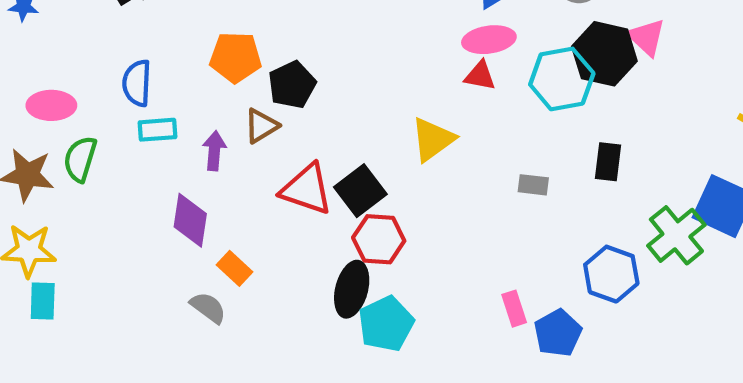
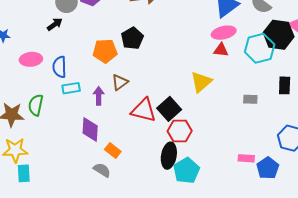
black pentagon: (292, 85) -> (132, 38), moved
pink ellipse: (51, 105) -> (31, 59), moved
pink rectangle: (514, 309) -> (246, 158), turned -63

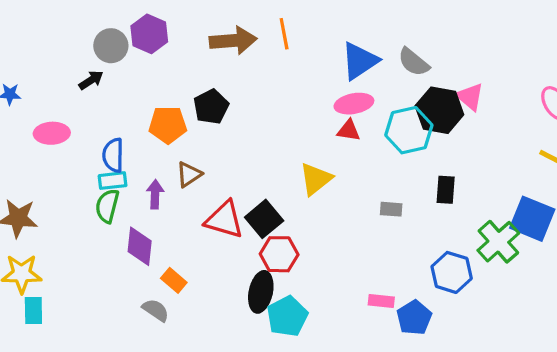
blue semicircle: (60, 67) -> (113, 155), moved
green semicircle: (36, 105) -> (107, 206), moved

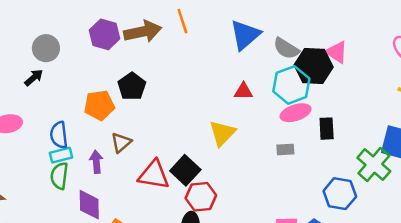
purple hexagon: (149, 34) -> (105, 34), moved
gray semicircle: (414, 62) -> (286, 48), moved
pink ellipse: (354, 104) -> (296, 113), moved

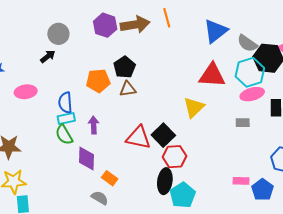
red triangle: (243, 91) -> (212, 75), size x1.8
brown triangle: (121, 143) -> (128, 89), moved, turned 30
green semicircle: (59, 176) -> (64, 135), turned -40

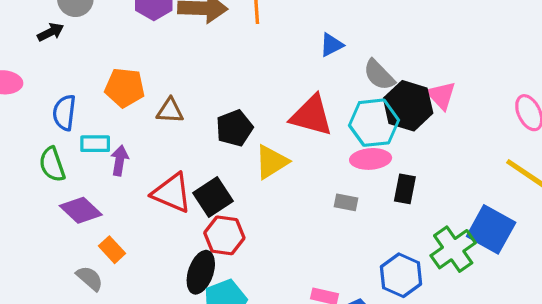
blue triangle: (216, 31) -> (331, 45), size x0.6
black pentagon: (124, 67) -> (234, 128), moved
cyan rectangle: (66, 119) -> (95, 144), moved
purple arrow: (94, 125) -> (120, 160), moved
purple diamond: (86, 158) -> (81, 210), turned -60

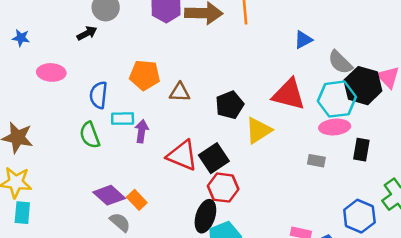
purple diamond: (81, 210) -> (109, 195), moved

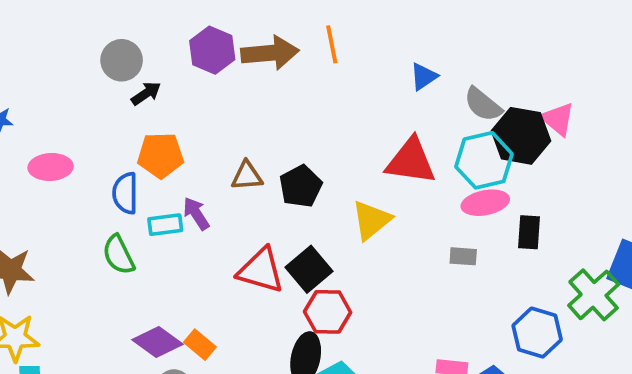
black arrow: (87, 33) -> (146, 93), moved
orange pentagon: (145, 75) -> (161, 155), moved
black pentagon: (230, 105) -> (301, 186), moved
purple arrow: (142, 131) -> (196, 214), moved, turned -35

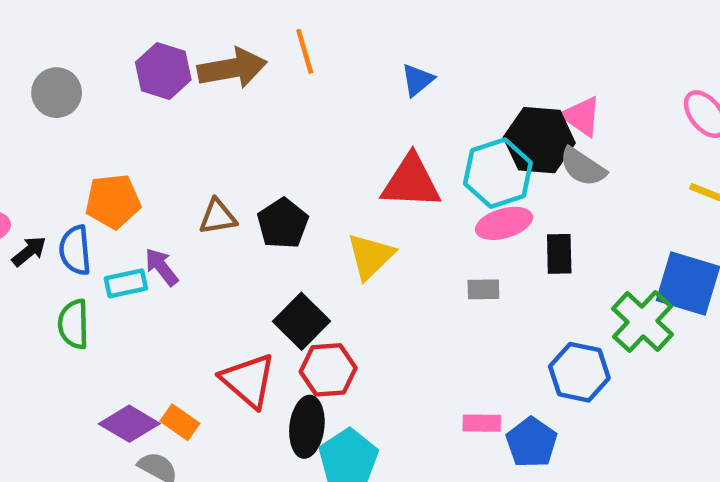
black arrow: (146, 93) -> (29, 251), moved
gray semicircle: (483, 104) -> (583, 167), moved
green semicircle: (119, 255) -> (74, 324), turned 30
red triangle: (261, 270) -> (248, 380), moved, turned 30

